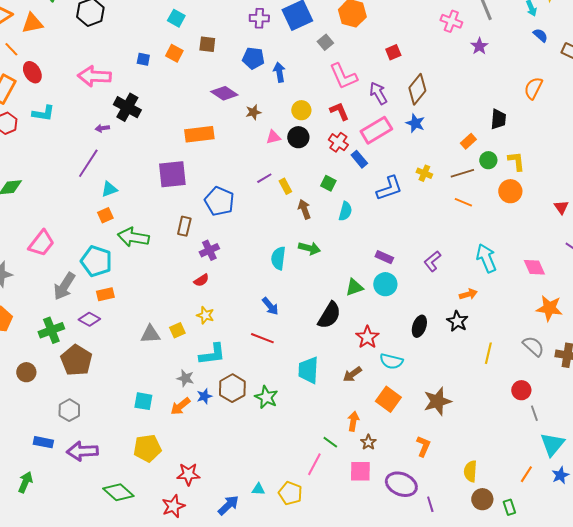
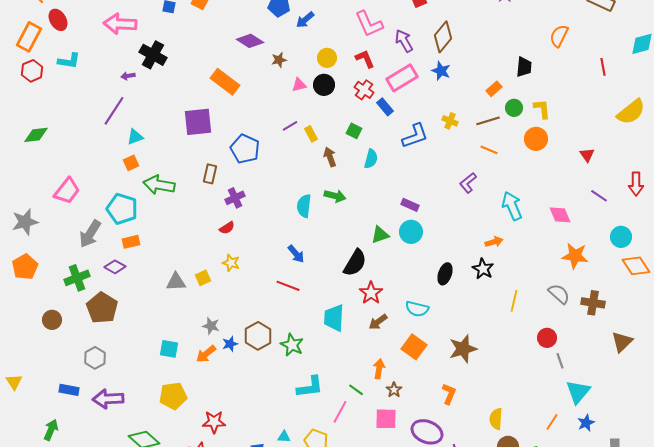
blue arrow: (279, 72) -> (305, 20), turned -120
orange rectangle: (199, 134) -> (225, 82), turned 44
purple L-shape: (432, 261) -> (468, 183), moved
red star: (367, 337) -> (371, 293), moved
cyan L-shape: (212, 354) -> (310, 387), moved

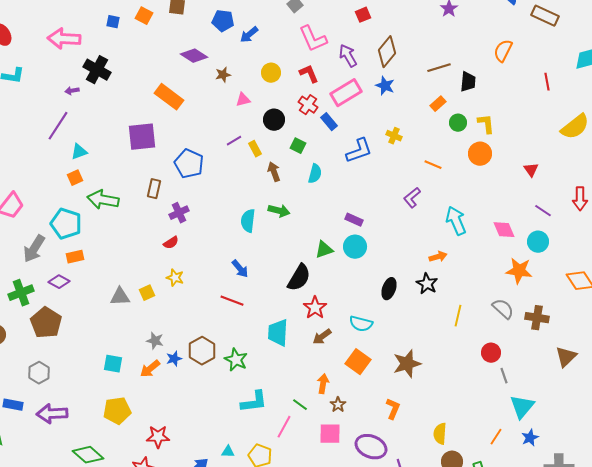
black circle: (324, 85) -> (274, 120), moved
brown line: (488, 121) -> (439, 68), moved
cyan circle: (621, 237) -> (538, 242), moved

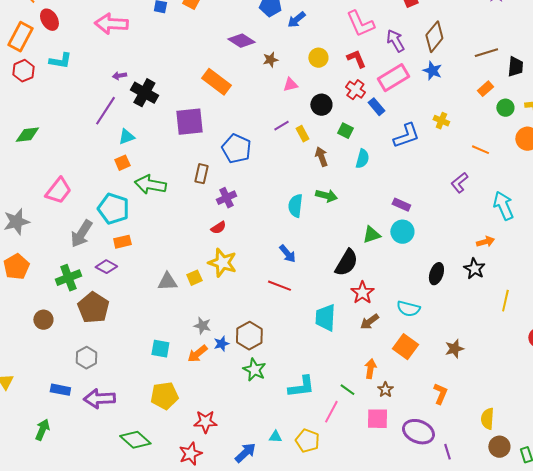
black cross: (97, 70) -> (144, 93), moved
yellow star: (175, 278) -> (222, 263), size x1.6
green star: (236, 360) -> (254, 370), moved
brown star: (407, 364) -> (454, 349), size x0.7

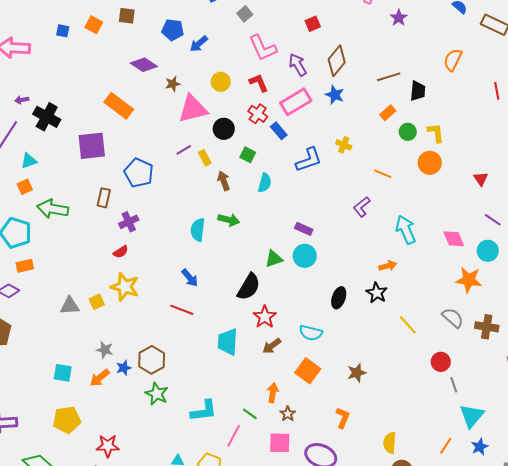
pink triangle: (290, 85) -> (193, 109), size x2.0
yellow line: (505, 301) -> (408, 325), turned -55

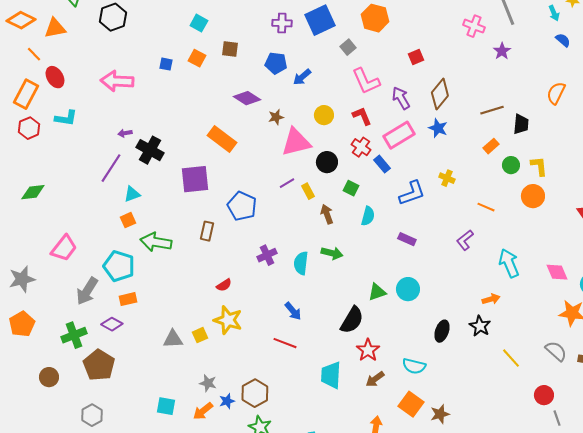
purple cross: (129, 222) -> (267, 255), moved
purple rectangle: (304, 229) -> (407, 239), moved
brown star: (357, 373) -> (440, 414), moved

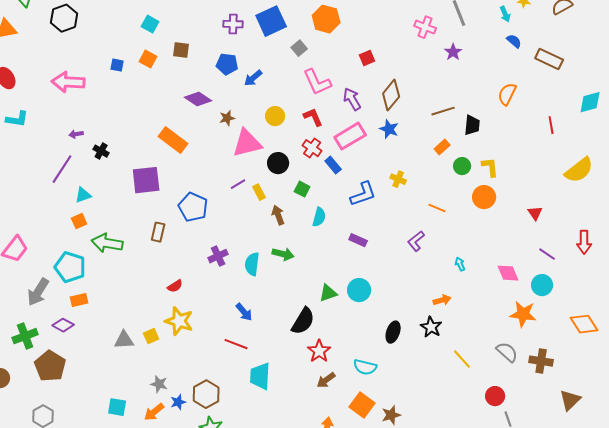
black cross: (150, 150) -> (101, 151), size x0.6
cyan arrow: (509, 263) -> (460, 264), size x0.5
cyan trapezoid: (331, 375) -> (260, 376), moved

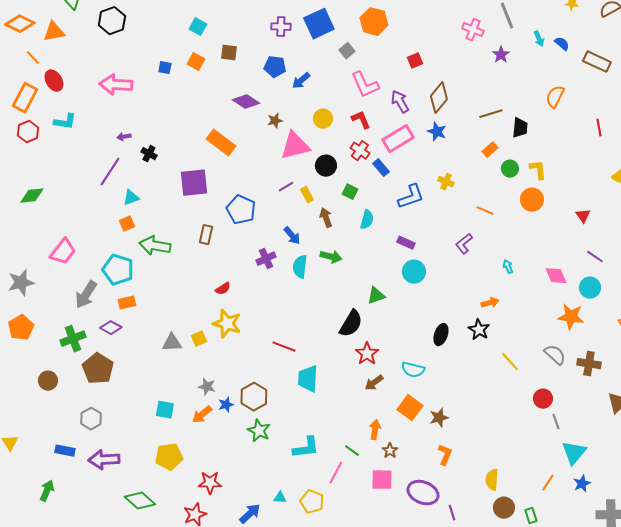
cyan arrow: (505, 14) -> (539, 39), moved
cyan circle: (359, 290) -> (414, 272), moved
blue arrow: (244, 312) -> (292, 236), moved

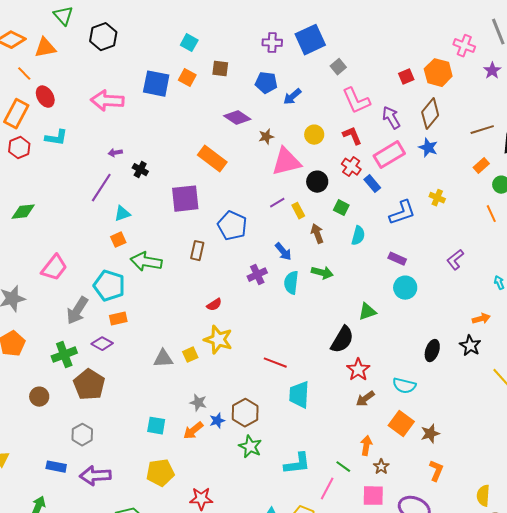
orange hexagon: (374, 22) -> (438, 73), moved
blue square: (165, 68) -> (156, 84), size x2.0
orange line: (485, 211) -> (491, 214), moved, turned 42

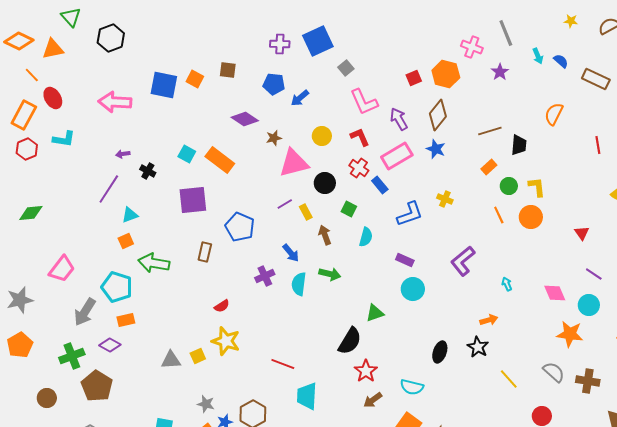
cyan square: (189, 43) -> (187, 154), moved
purple L-shape: (455, 260) -> (463, 261), size x1.4

